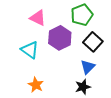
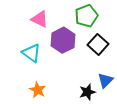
blue triangle: (88, 67) -> (105, 80), moved

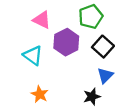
blue triangle: (105, 80) -> (105, 75), moved

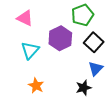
pink triangle: (42, 20) -> (25, 18), moved
cyan triangle: (33, 55) -> (30, 50), turned 36

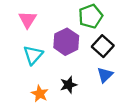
pink triangle: (25, 18) -> (28, 20), turned 36
black star: (84, 88) -> (68, 85), moved

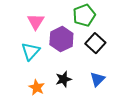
pink triangle: (28, 20) -> (36, 21), moved
blue triangle: (105, 75) -> (97, 79), moved

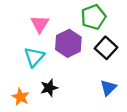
black star: (63, 79) -> (49, 88), moved
orange star: (37, 87) -> (21, 97), moved

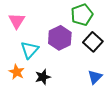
pink triangle: (40, 24) -> (17, 21), moved
orange star: (21, 97) -> (17, 72), moved

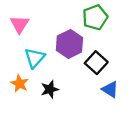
black square: (93, 42) -> (96, 63), moved
blue triangle: (95, 77) -> (110, 89), turned -42

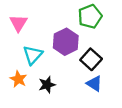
blue triangle: (110, 89) -> (94, 84), moved

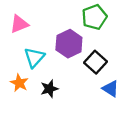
pink triangle: (18, 23) -> (19, 24), turned 36
blue triangle: (94, 84) -> (111, 89), moved

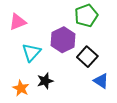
orange star: (19, 83) -> (21, 88), moved

